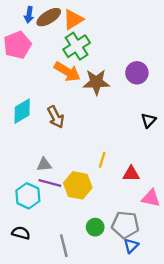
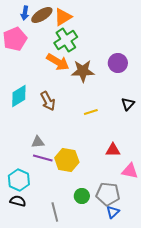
yellow line: (102, 160) -> (91, 112), moved, turned 56
cyan hexagon: (28, 196) -> (19, 180), moved

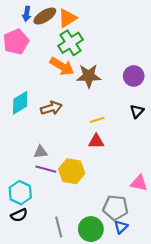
purple circle: (118, 63) -> (134, 76), moved
brown arrow: (48, 101) -> (51, 108), turned -78
red triangle: (113, 150) -> (96, 141), moved
green circle: (82, 196) -> (91, 229), moved, size x1.5
black semicircle: (18, 201) -> (19, 215), turned 140

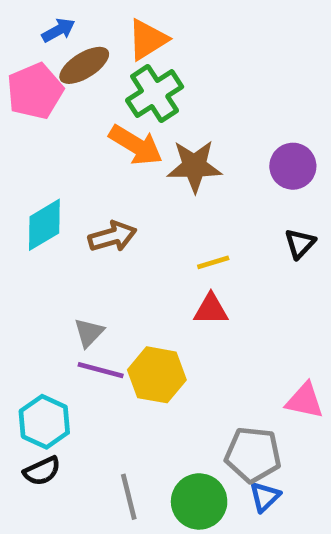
blue arrow: (27, 14) -> (58, 30), turned -128
brown ellipse: (45, 16) -> (84, 65), moved
gray triangle: (41, 152) -> (89, 333), turned -40

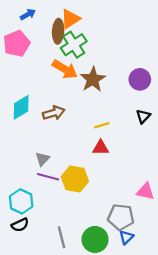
brown ellipse: (84, 65) -> (58, 31), moved, turned -55
brown star: (194, 166) -> (93, 79), turned -30

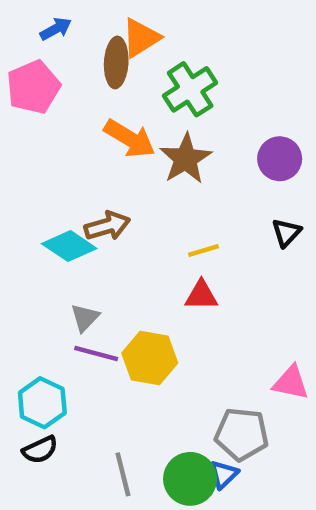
green cross: (74, 45) -> (190, 89), moved
cyan diamond: (21, 107) -> (69, 246), moved, turned 65
blue triangle: (126, 237) -> (224, 474), moved

